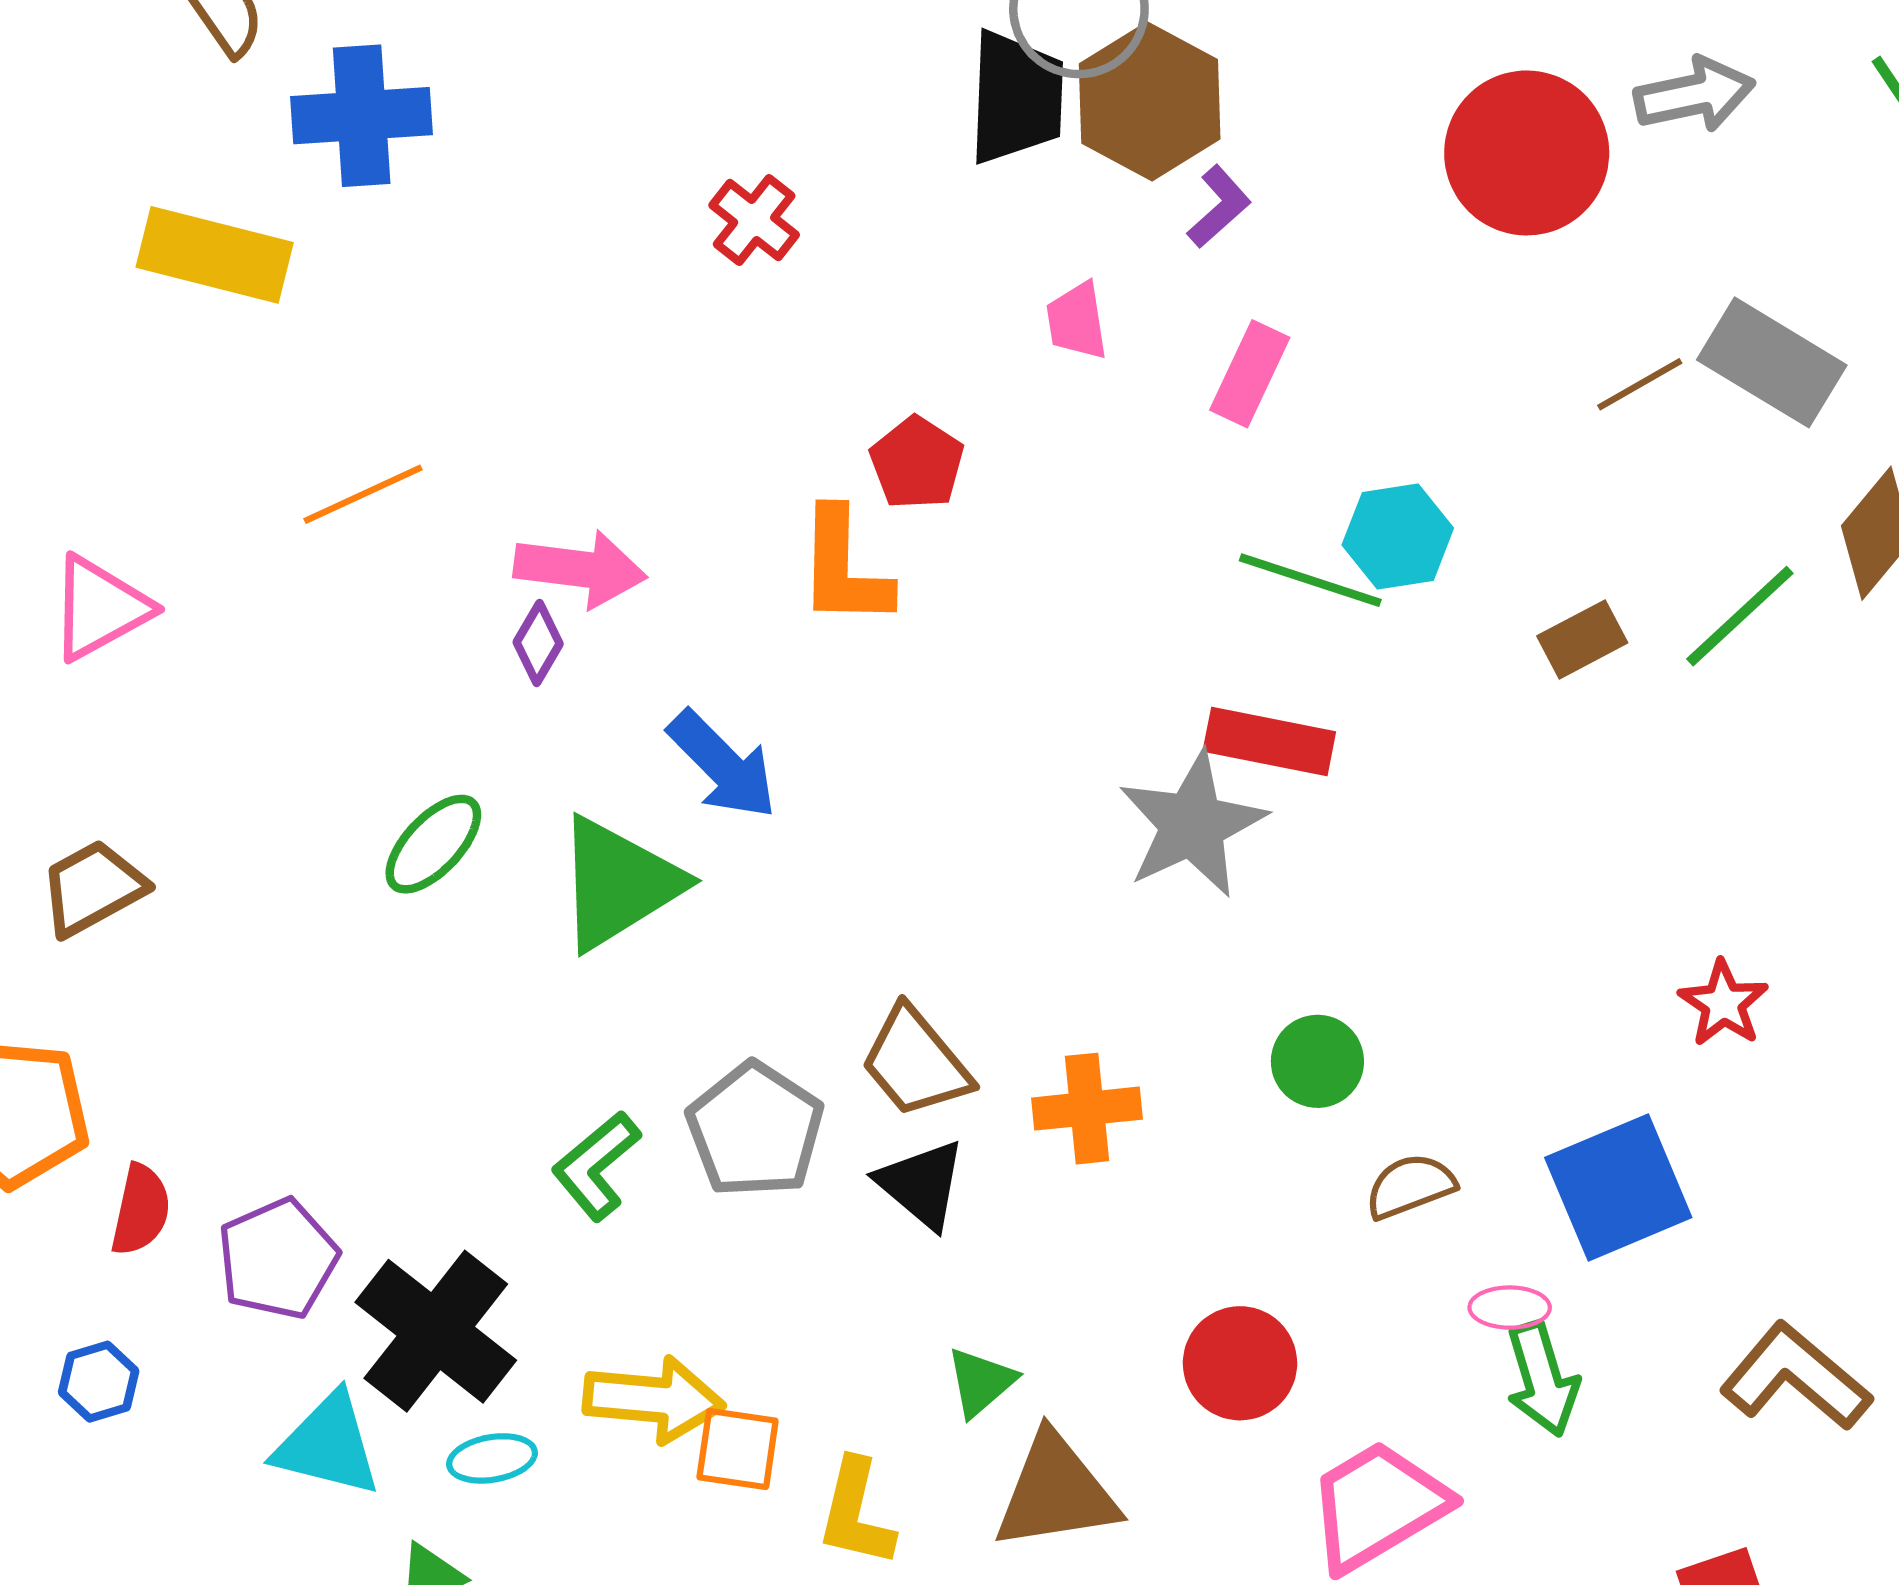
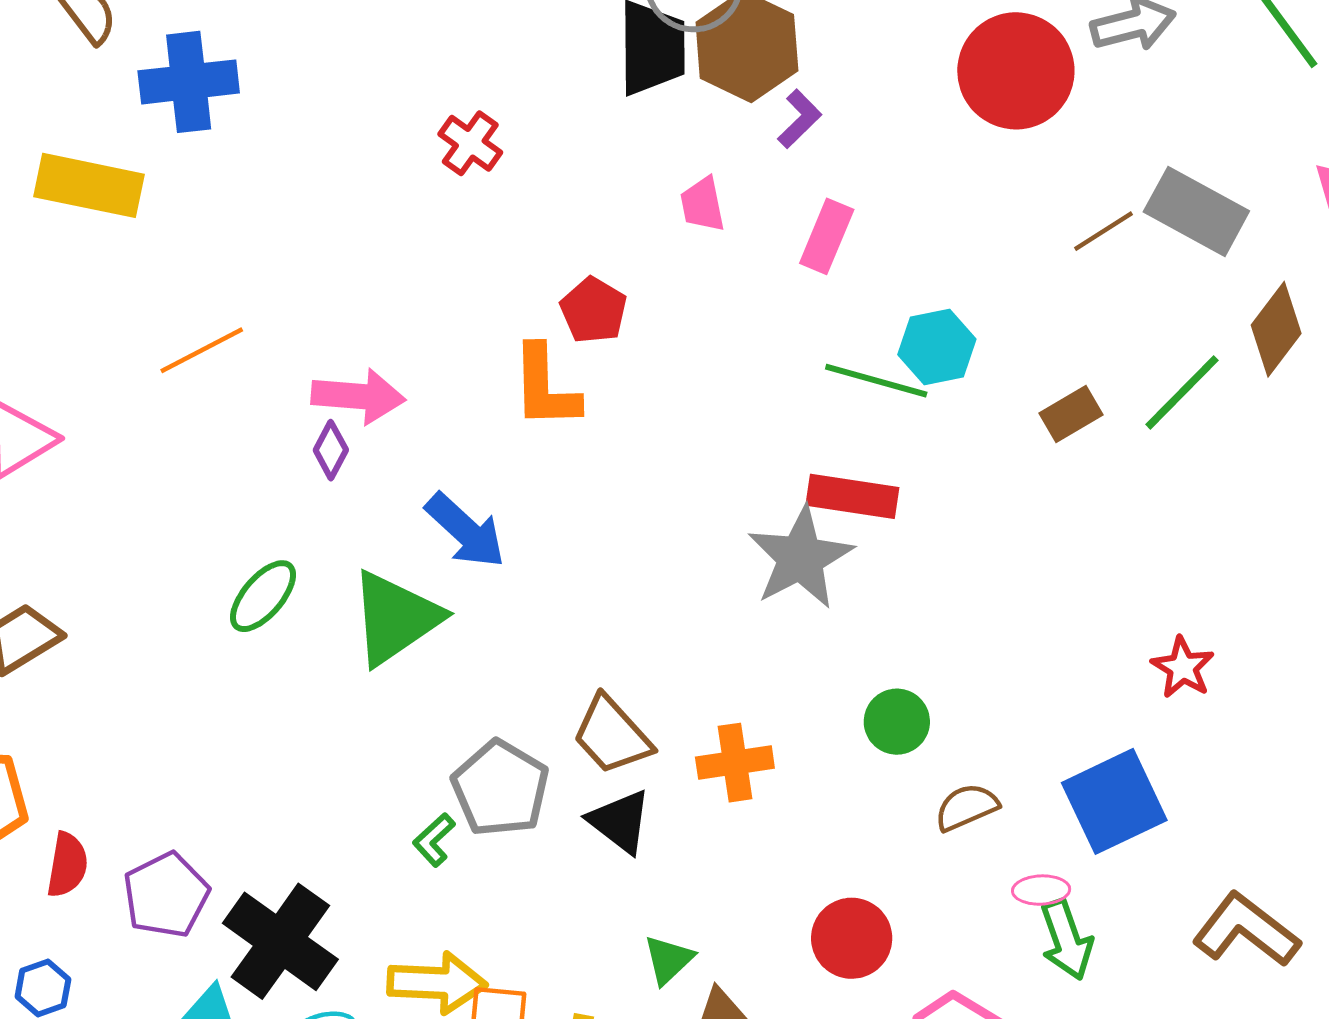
green L-shape: (596, 1166) -> (434, 840), moved, size x0.7

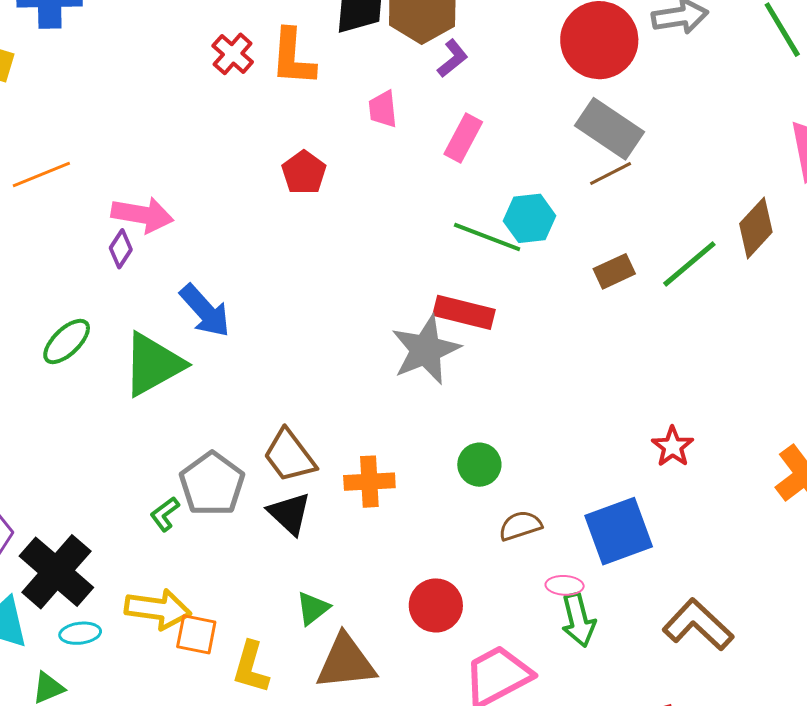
gray rectangle: (1196, 211) -> (610, 129), moved
brown line: (1104, 231) -> (611, 174), moved
orange L-shape: (545, 387) -> (293, 57), moved

